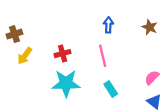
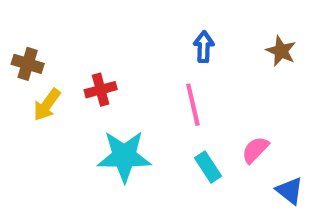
brown cross: (14, 34) -> (28, 64), turned 35
red cross: (63, 54) -> (101, 90), moved
pink semicircle: (152, 78) -> (255, 150), moved

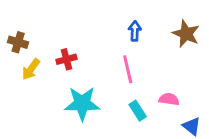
brown star: (281, 51) -> (186, 34), size x1.4
pink semicircle: (255, 150) -> (169, 99), turned 54

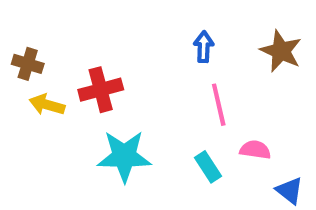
red cross: (66, 59) -> (101, 90), size x1.4
yellow arrow: (31, 69) -> (47, 105), turned 70
pink line: (128, 69) -> (219, 105), moved

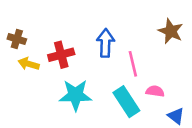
blue arrow: (204, 47) -> (105, 43), moved, size x1.5
cyan rectangle: (208, 167) -> (126, 102), size x1.6

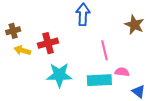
brown cross: (17, 39) -> (13, 31), turned -32
blue arrow: (105, 43) -> (83, 14), moved
cyan rectangle: (126, 102) -> (99, 80), turned -60

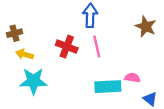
red cross: (48, 43) -> (67, 47), moved, turned 36
pink line: (105, 50) -> (97, 47), moved
cyan star: (59, 75) -> (33, 81), moved

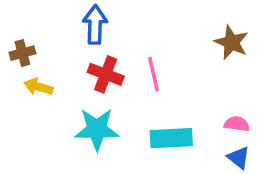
blue arrow: (90, 15) -> (95, 25), moved
pink semicircle: (132, 78) -> (237, 124), moved
cyan star: (33, 81) -> (97, 129), moved

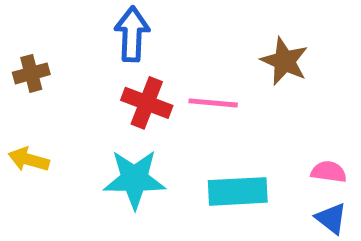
brown star: (232, 42) -> (284, 61), moved
pink line: (154, 74) -> (213, 103), turned -72
yellow arrow: (38, 87) -> (29, 159), moved

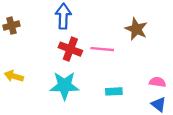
brown cross: (31, 73) -> (11, 26), moved
cyan rectangle: (238, 191) -> (114, 91), size x0.6

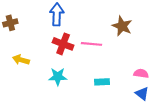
yellow arrow: (14, 76) -> (21, 60), moved
cyan star: (64, 86) -> (58, 77), size x0.7

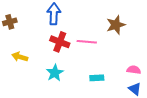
brown star: (122, 26) -> (116, 25), turned 30
cyan star: (58, 77) -> (55, 73), turned -30

